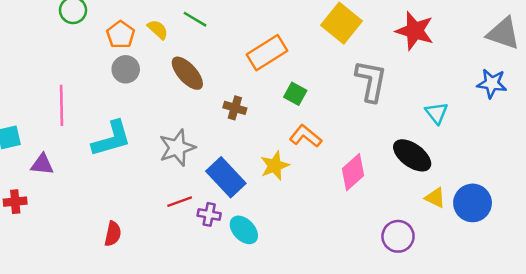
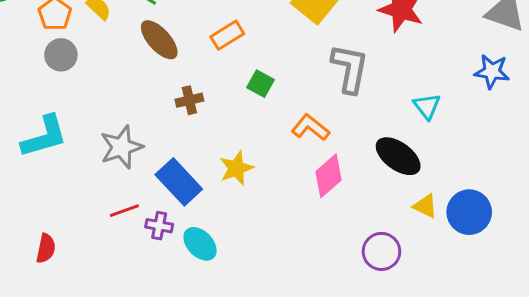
orange rectangle: (267, 53) -> (227, 35), size x0.7
brown ellipse: (187, 73) -> (159, 40), moved
brown cross: (235, 108) -> (189, 100), turned -30
orange L-shape: (306, 136) -> (310, 127), moved

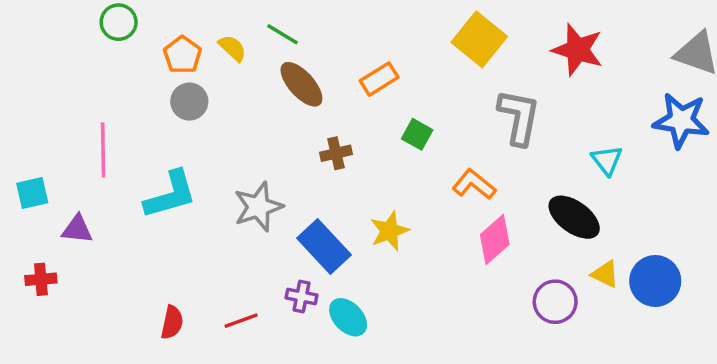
blue star: (492, 71) -> (681, 121), size x1.4
red line: (124, 211) -> (241, 321), moved
purple circle: (381, 251) -> (555, 302), moved

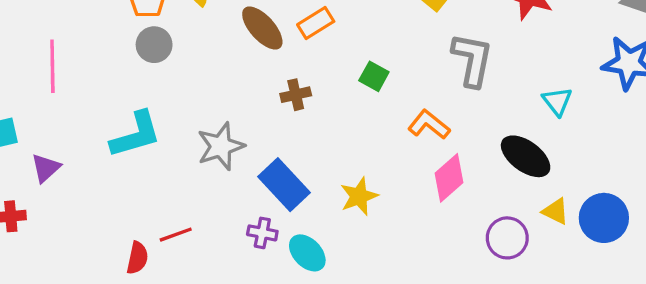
orange rectangle: (379, 79) -> (316, 23), moved
pink line: (103, 150) -> (52, 66), moved
purple triangle: (77, 229) -> (46, 168), turned -48
yellow star: (389, 231) -> (359, 196), moved
red line: (241, 321) -> (176, 235), moved

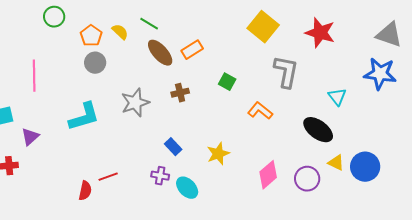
gray star: (221, 146) -> (135, 103), moved
pink diamond: (449, 178) -> (268, 175), moved
blue rectangle: (284, 185) -> (173, 147), size x0.6

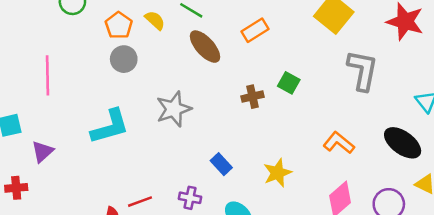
orange rectangle: (192, 50) -> (255, 30), moved
brown cross: (180, 93) -> (253, 97), moved
orange L-shape: (260, 111) -> (339, 143), moved
purple cross: (160, 176) -> (190, 198), moved

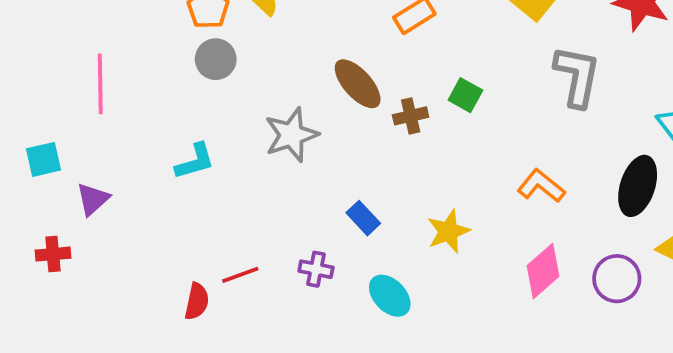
brown ellipse: (205, 47) -> (358, 84), moved
cyan L-shape: (110, 127) -> (195, 161), size x0.7
black ellipse: (403, 143) -> (638, 186), turned 72

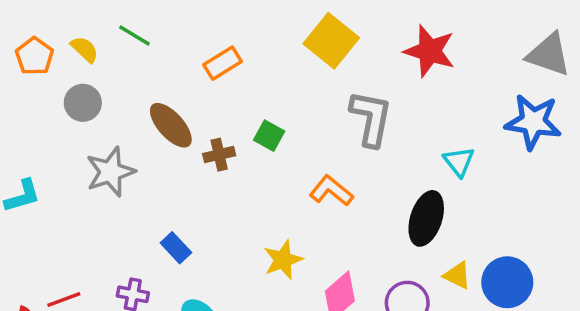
gray circle: (216, 59) -> (83, 103), moved
orange L-shape: (541, 186) -> (331, 191), moved
yellow star: (448, 231) -> (283, 260), moved

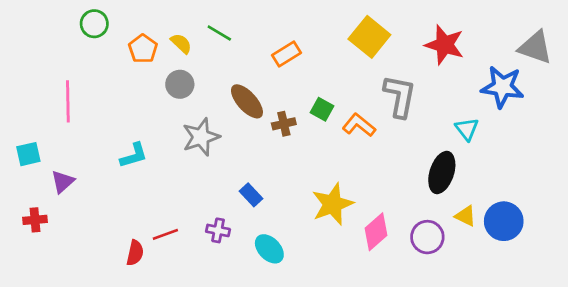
blue star: (533, 122) -> (502, 87), moved
orange L-shape: (331, 191) -> (359, 125), moved
yellow star: (283, 260) -> (333, 204), size x1.4

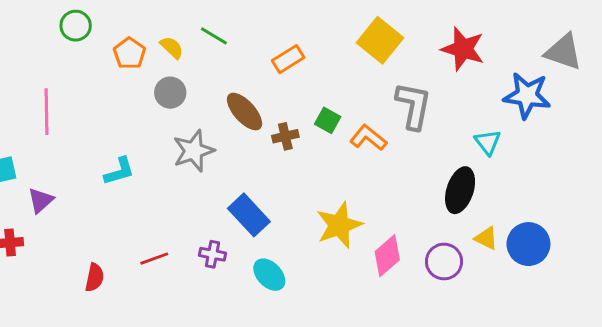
blue rectangle: (251, 195) -> (249, 215), size x1.6
red semicircle: (135, 253) -> (95, 278), moved

